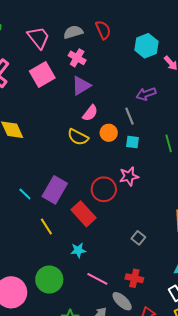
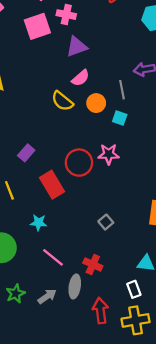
pink cross: (77, 58) -> (66, 15), moved, turned -30
purple rectangle: (55, 190) -> (26, 153), size x0.6
gray ellipse: (122, 301) -> (75, 286), turned 45

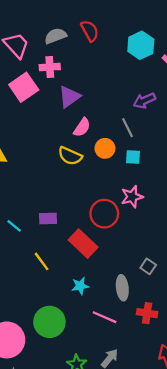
purple rectangle: (26, 153) -> (48, 219), turned 63
gray ellipse: (75, 286) -> (122, 288), moved

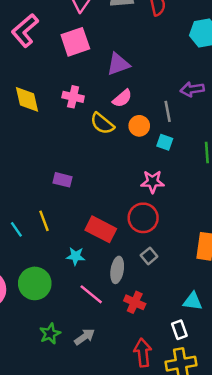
pink cross: (50, 67) -> (73, 97), moved
red circle: (104, 214) -> (143, 218), moved
cyan line: (14, 226) -> (16, 229), moved
red rectangle: (83, 244) -> (101, 229), moved, turned -32

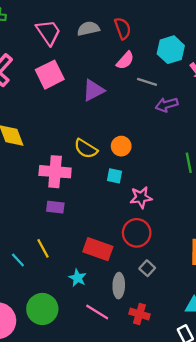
pink cross: (73, 97) -> (55, 172), moved, size x1.5
pink semicircle: (122, 98) -> (125, 60), moved
gray line: (168, 111) -> (147, 82), moved, turned -54
cyan square: (165, 142) -> (115, 176), moved
cyan star: (76, 256) -> (78, 278), turned 30

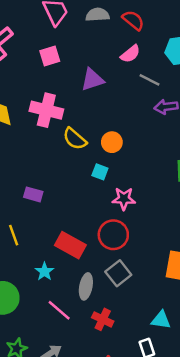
red semicircle: (123, 28) -> (133, 20), turned -40
pink square: (50, 75) -> (50, 56), size x0.7
pink cross: (55, 172) -> (46, 110), moved
gray square: (147, 268) -> (118, 273), size x1.5

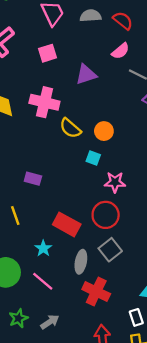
pink line: (59, 310) -> (43, 281), moved
red cross: (103, 319) -> (96, 292), size x1.4

